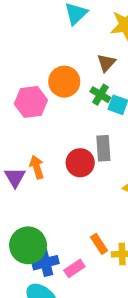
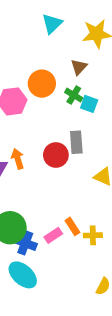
blue cross: (45, 263) -> (25, 243), turned 35
pink rectangle: (74, 268) -> (53, 235), moved

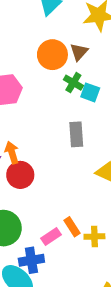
orange circle: (42, 84) -> (52, 55), moved
red circle: (56, 155) -> (20, 175), moved
blue cross: (25, 243) -> (31, 260), moved, turned -30

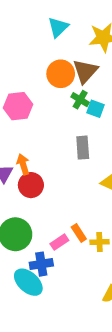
brown triangle: (79, 52) -> (85, 71), size x1.5

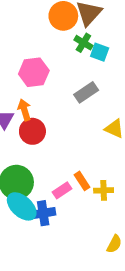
pink hexagon: (18, 106) -> (34, 72), moved
gray rectangle: (83, 148) -> (86, 92), turned 60
cyan ellipse: (28, 282) -> (22, 206), moved

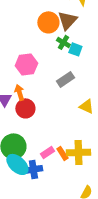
orange rectangle: (82, 181) -> (62, 153), moved
yellow cross: (104, 190) -> (78, 152), size x1.6

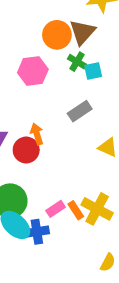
cyan square: (75, 49) -> (93, 71), turned -32
pink hexagon: (26, 64) -> (33, 71), moved
orange arrow: (19, 92) -> (37, 134), moved
yellow cross: (78, 152) -> (97, 209), turned 30

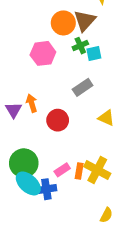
green cross: (77, 62) -> (80, 46), turned 35
orange arrow: (37, 134) -> (32, 103), moved
red circle: (26, 150) -> (58, 120), moved
orange rectangle: (76, 210) -> (79, 171), turned 42

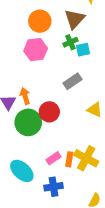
orange circle: (63, 23) -> (40, 21), moved
green circle: (24, 163) -> (28, 122), moved
blue cross: (46, 189) -> (54, 187), moved

